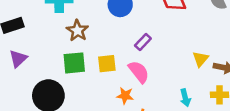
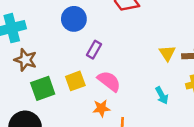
brown star: (77, 31) -> (25, 60), moved
purple rectangle: (143, 42) -> (94, 50), moved

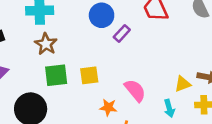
purple rectangle: (94, 50) -> (122, 33), moved
yellow triangle: (167, 53) -> (183, 84), moved, turned 30
pink semicircle: (109, 81) -> (135, 90), moved

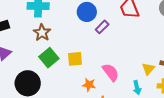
green square: (56, 75) -> (49, 58), turned -36
yellow triangle: (183, 84) -> (148, 69), turned -32

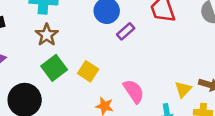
yellow square: (75, 59) -> (88, 71), turned 35

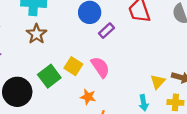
green square: (54, 68) -> (49, 76), moved
pink semicircle: (134, 91) -> (100, 67), moved

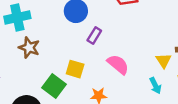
purple rectangle: (107, 31) -> (94, 36), moved
pink semicircle: (100, 67) -> (118, 64), moved

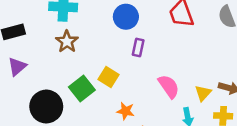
purple rectangle: (94, 36) -> (138, 47), turned -35
pink semicircle: (118, 64) -> (169, 86), moved

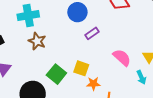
purple rectangle: (138, 47) -> (92, 33), turned 56
yellow square: (109, 77) -> (81, 68), moved

